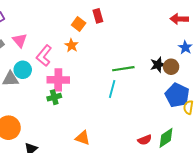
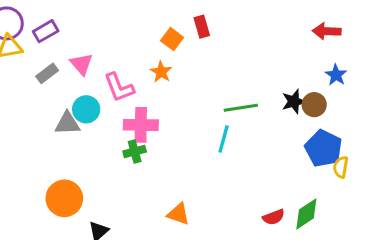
pink L-shape: (44, 56) -> (119, 87), turned -60

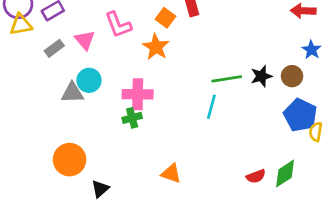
orange star: (161, 72) -> (156, 47), size x1.4
pink L-shape: (119, 87) -> (118, 25), moved
black star: (294, 102) -> (261, 76), moved

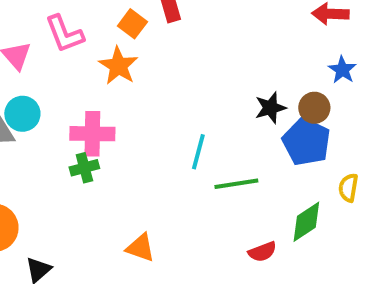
green line: (227, 79) -> (236, 184), moved
blue pentagon: (300, 115) -> (306, 142), moved
green diamond: (285, 173) -> (306, 222), moved

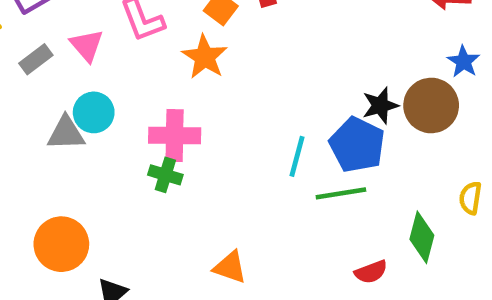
brown circle: (314, 108) -> (431, 105), size x1.5
blue pentagon: (306, 142) -> (357, 145), moved
green cross: (84, 168) -> (165, 175), turned 32
green diamond: (306, 222) -> (422, 237), turned -42

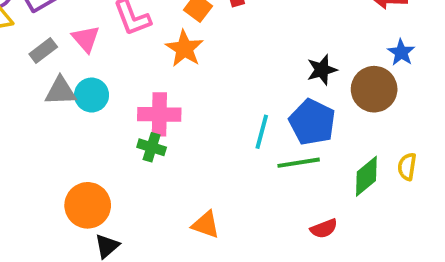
black star: (380, 105) -> (322, 70), moved
gray triangle: (66, 133) -> (61, 91), moved
green diamond: (422, 237) -> (366, 176), moved, turned 36
orange circle: (61, 244) -> (88, 205), moved

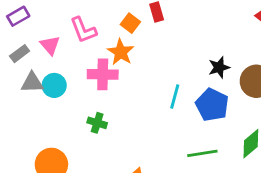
pink cross: (159, 114) -> (103, 74), moved
cyan line: (262, 132) -> (175, 97), moved
green line: (299, 163) -> (202, 153), moved

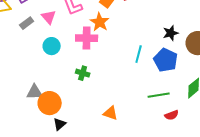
gray triangle: (32, 83) -> (35, 92), moved

